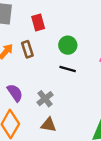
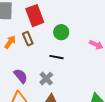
red rectangle: (38, 23) -> (35, 16), size x1.5
black line: (68, 69) -> (56, 57), moved

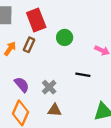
brown rectangle: (28, 39) -> (29, 45), turned 48
black line: (56, 57) -> (83, 75), moved

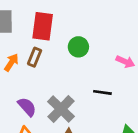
red rectangle: (36, 20) -> (43, 26), turned 30
gray cross: (49, 87) -> (61, 109), size x1.5

